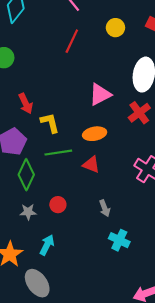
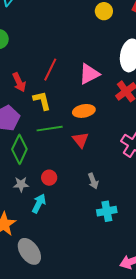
red line: (72, 41) -> (50, 70), moved
red triangle: (91, 164) -> (81, 140), turned 30
cyan cross: (119, 240) -> (107, 211), turned -36
cyan arrow: (47, 245) -> (39, 203), moved

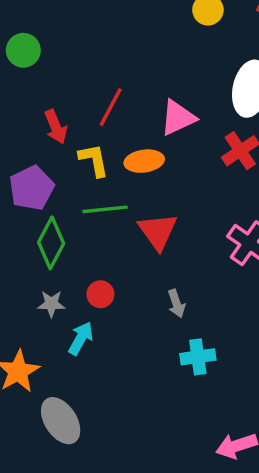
orange ellipse: (84, 111) -> (144, 161), moved
red triangle: (81, 140) -> (158, 231), size x1.4

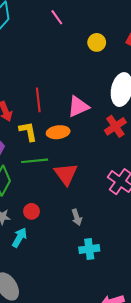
red line: (111, 107) -> (38, 100), turned -35

